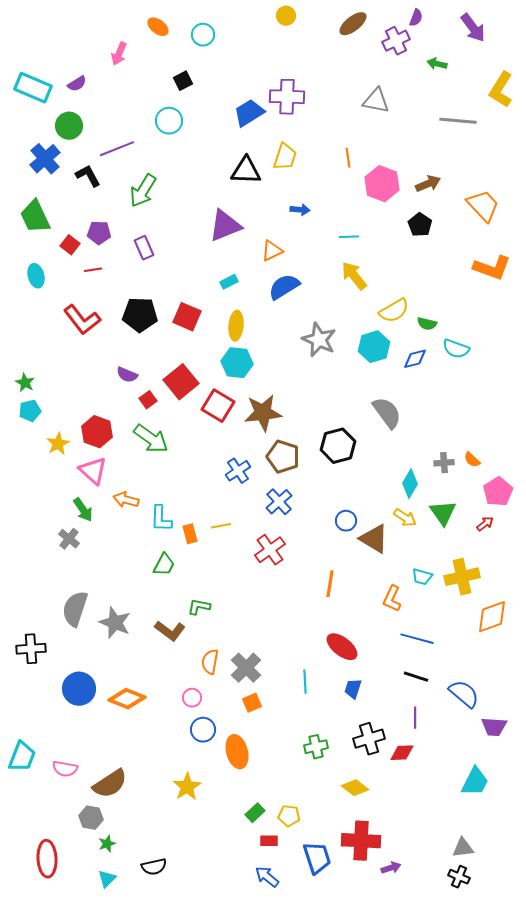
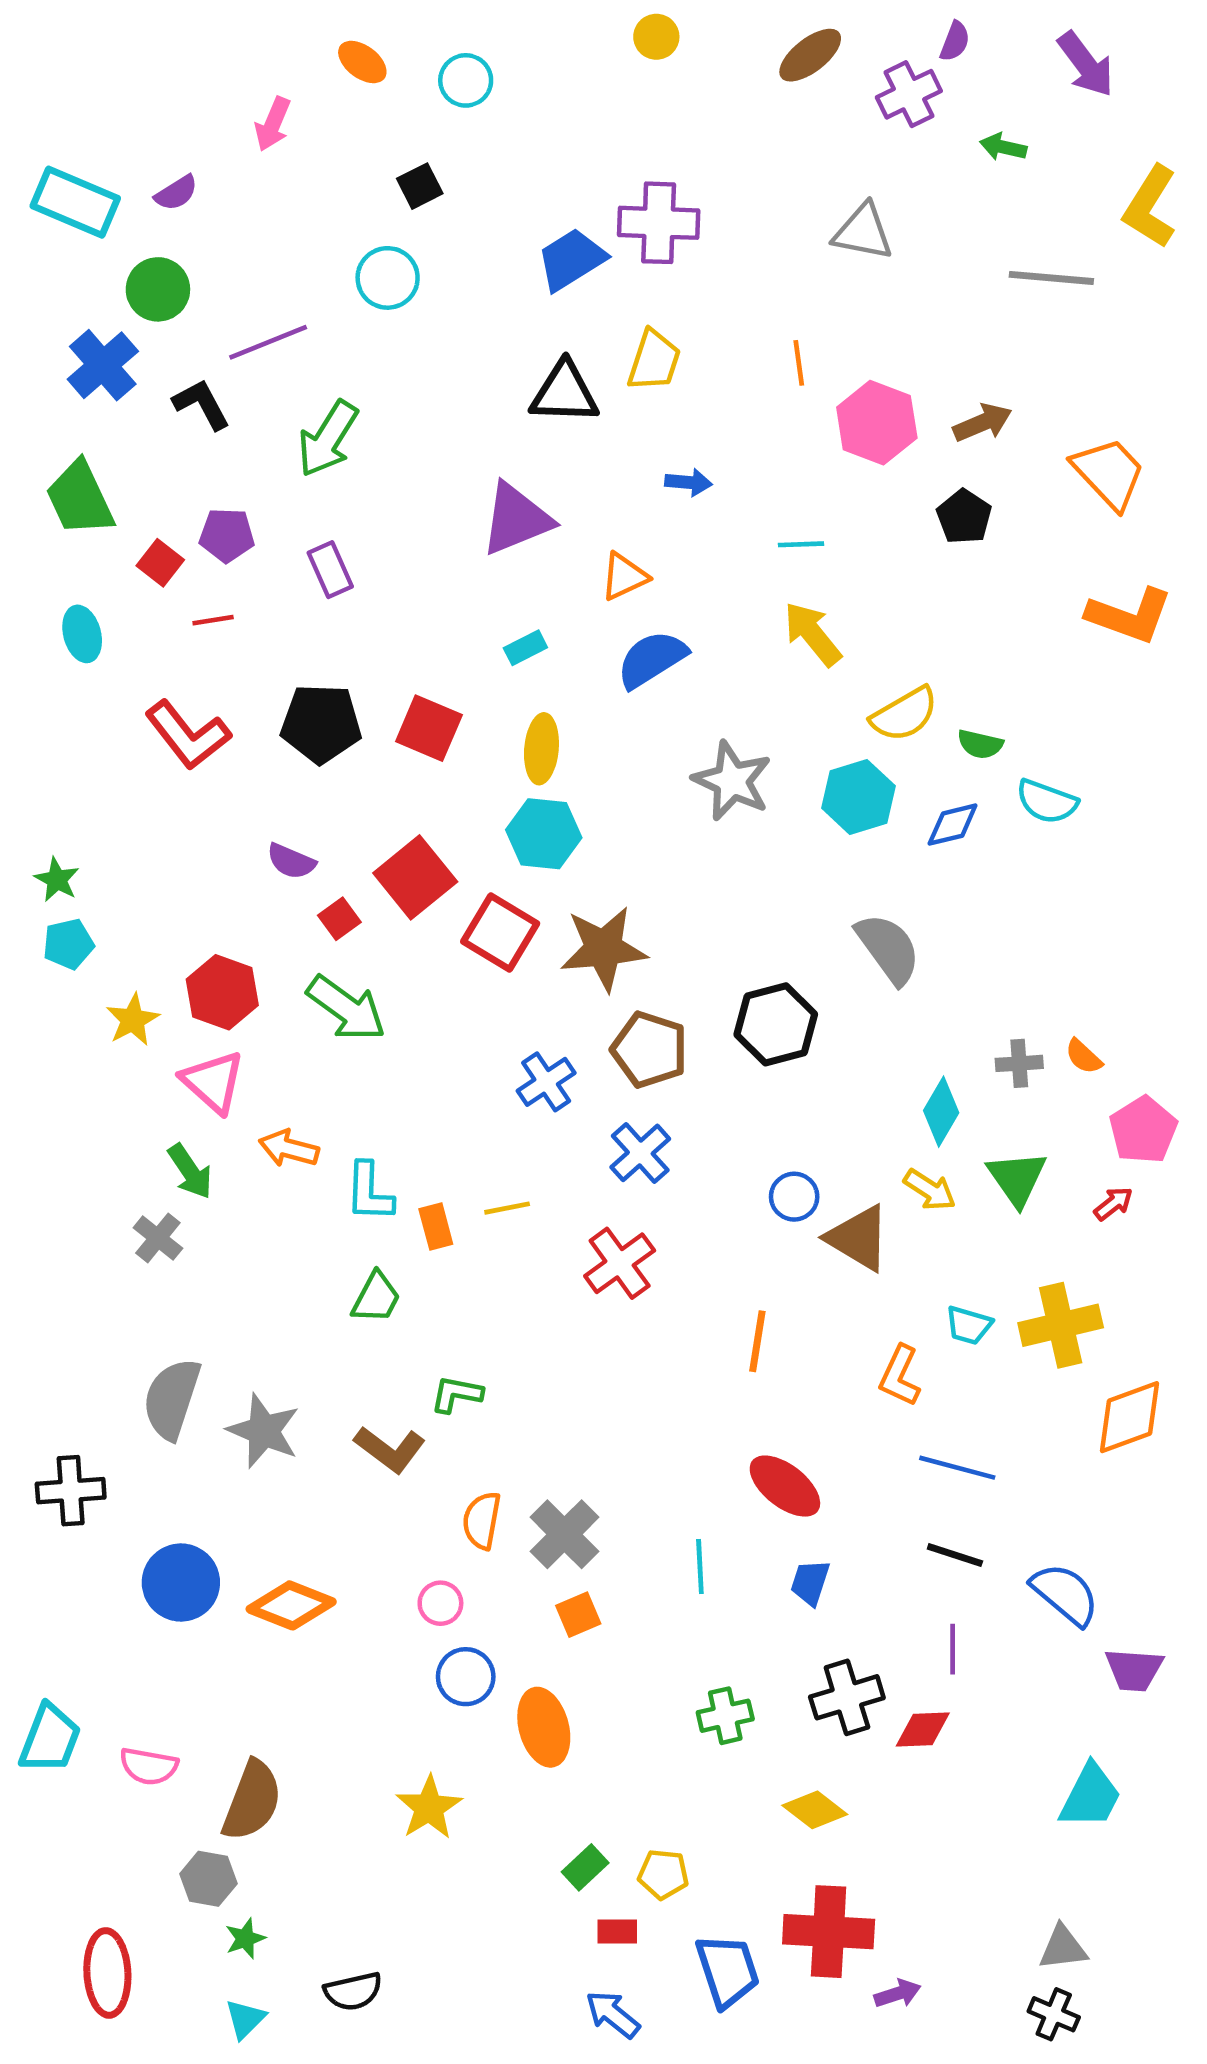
brown semicircle: (110, 784) -> (252, 1801), turned -36

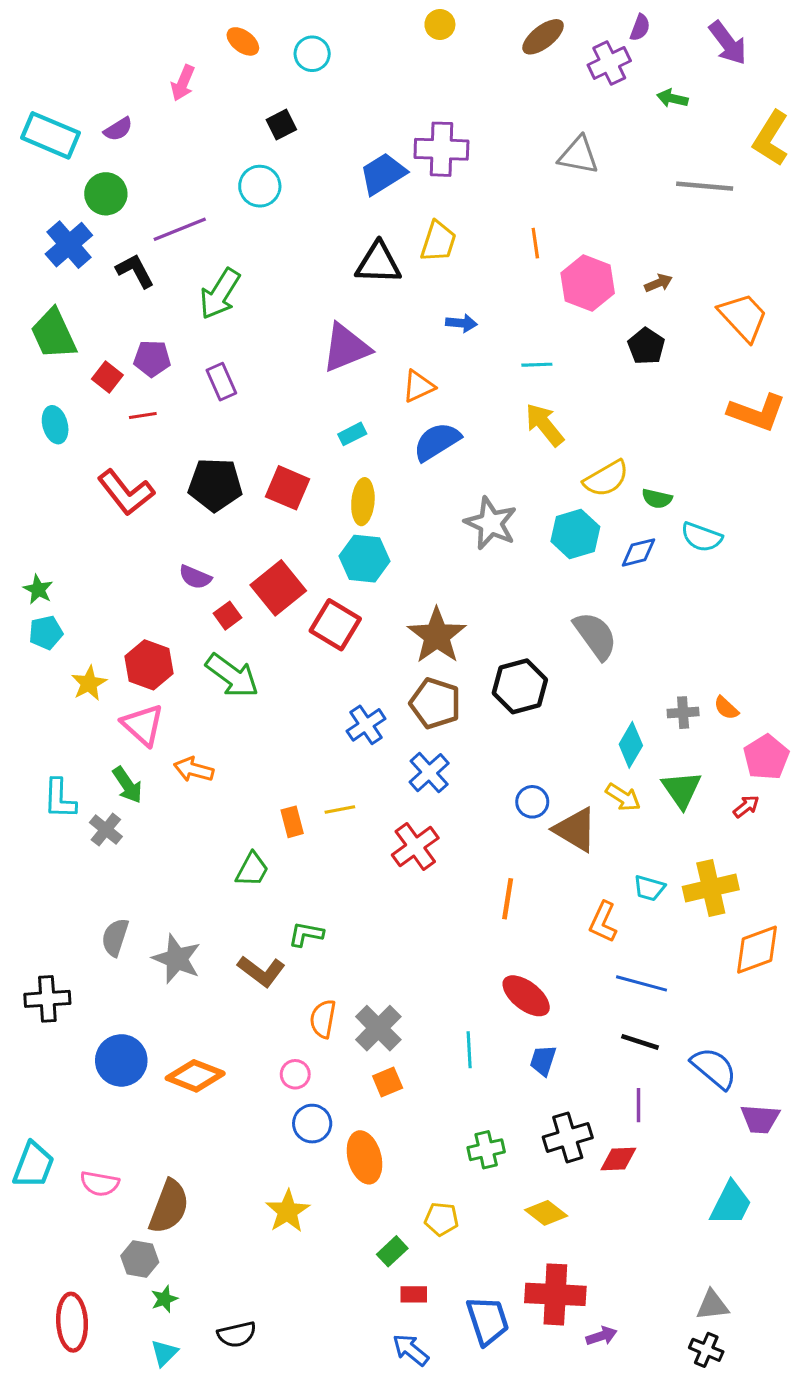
brown arrow: (982, 423) -> (658, 283), size x0.7
brown star: (604, 949) -> (437, 636), moved, turned -30
cyan L-shape: (369, 1192) -> (60, 799), moved
gray semicircle: (172, 1399) -> (115, 937), size x0.7
yellow pentagon: (663, 1874) -> (441, 1219), moved

